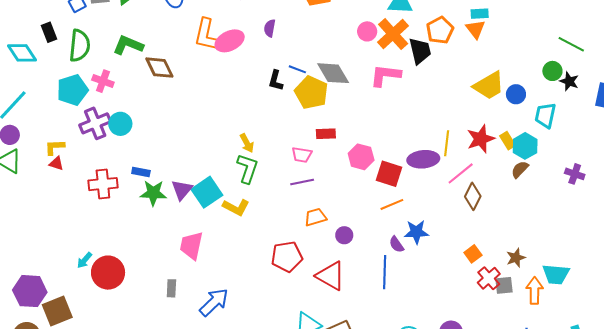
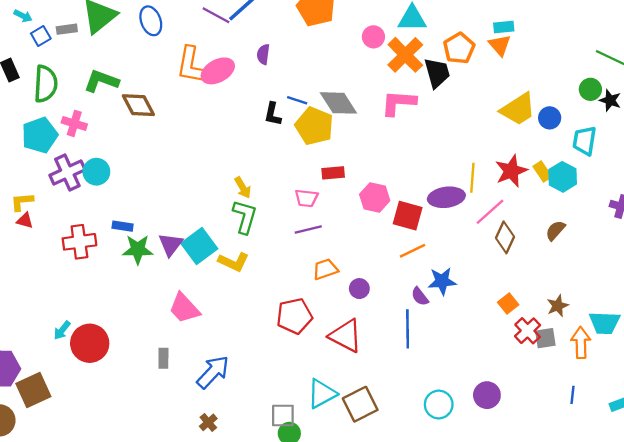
pink circle: (367, 31) -> (373, 37), moved
brown semicircle: (520, 169) -> (555, 230), moved
pink trapezoid: (191, 246) -> (184, 308), turned -52

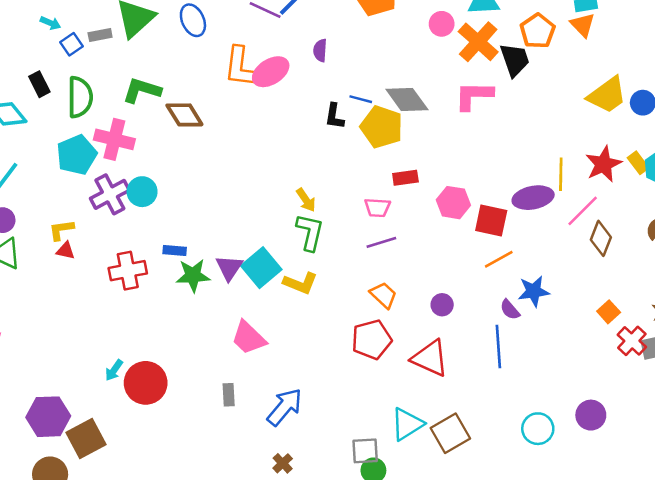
pink cross: (74, 123) -> (114, 139), size x1.4
orange trapezoid: (325, 269) -> (383, 295), moved, turned 65

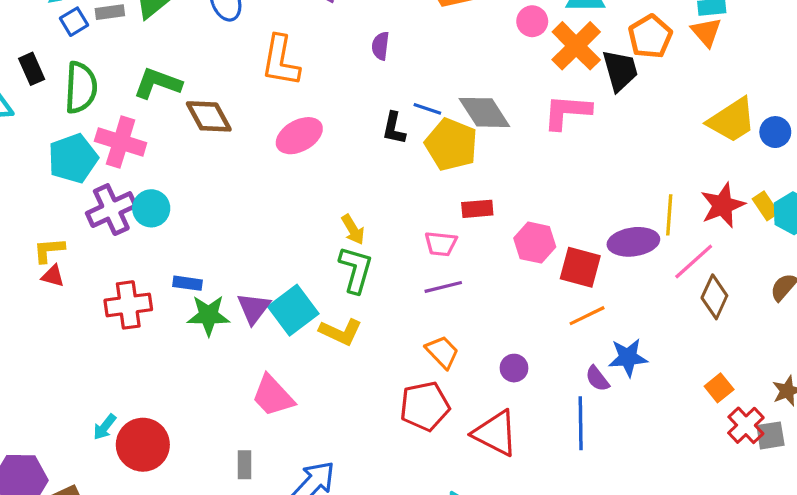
pink ellipse: (271, 72) -> (299, 136), moved

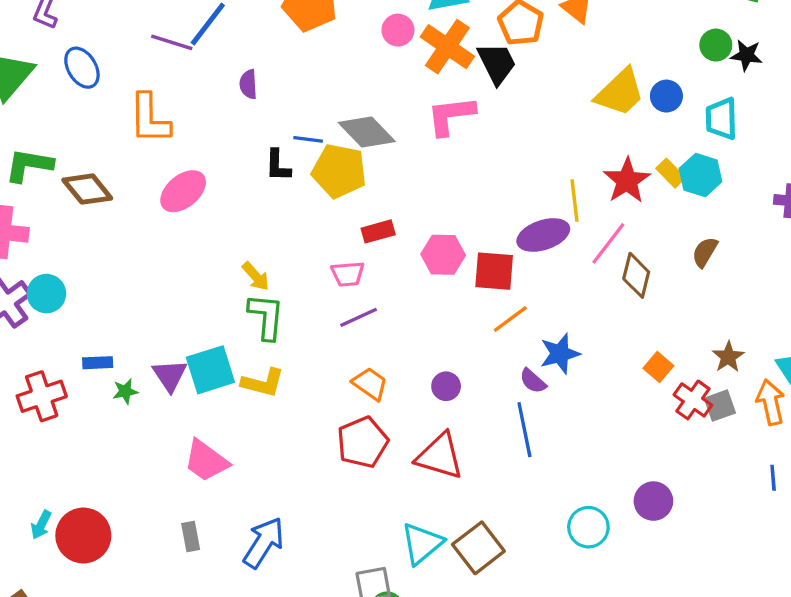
cyan square: (293, 310) -> (210, 370), turned 30
green star: (208, 315) -> (125, 391), size x0.6

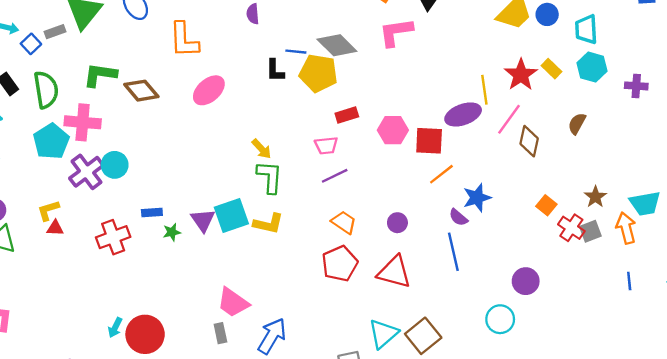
cyan hexagon: (701, 175) -> (592, 67), moved
pink trapezoid: (206, 461) -> (233, 302), moved
purple circle: (653, 501) -> (526, 281), moved

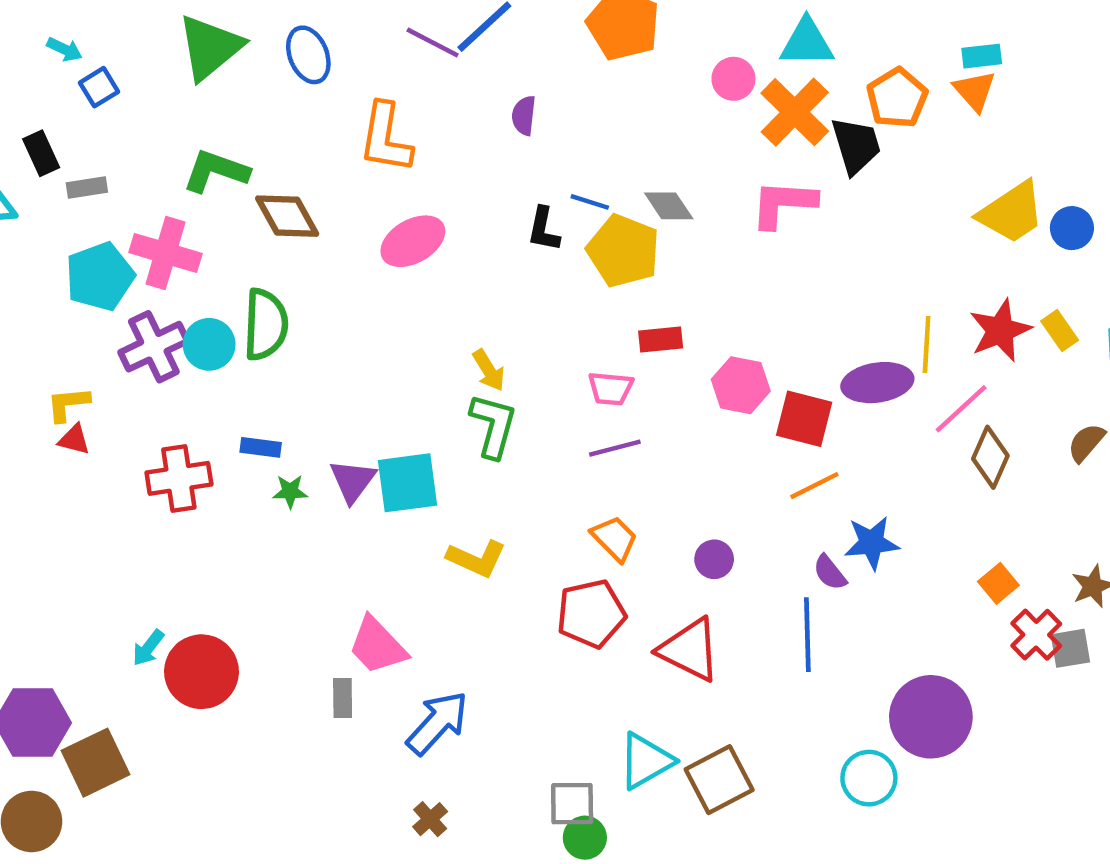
gray rectangle: (55, 32) -> (87, 188), moved
gray diamond: (337, 45) -> (669, 206), size x0.7
green semicircle: (46, 90) -> (266, 324), moved
yellow L-shape: (268, 224) -> (476, 559), moved
purple circle: (526, 281) -> (931, 717), size x1.6

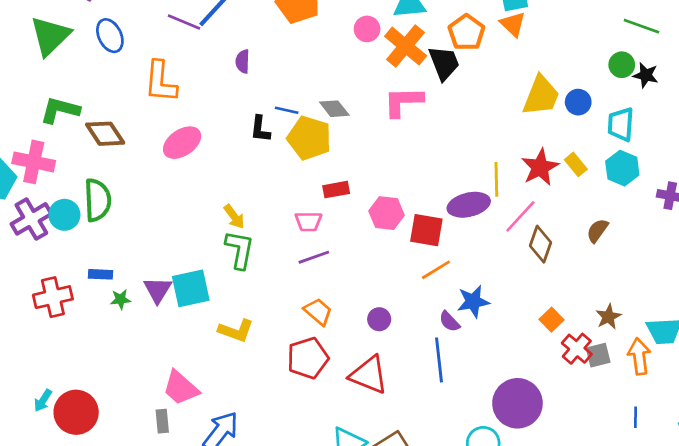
yellow trapezoid: (1012, 212) -> (541, 96), turned -30

